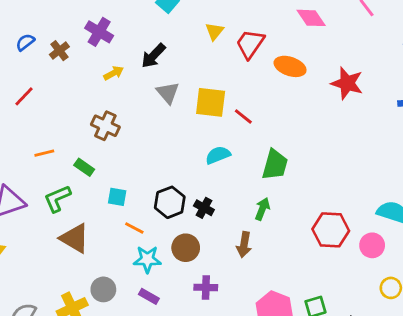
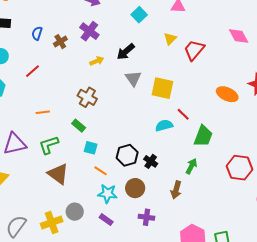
blue semicircle: (25, 42) -> (37, 33), turned -40
orange ellipse: (290, 66) -> (227, 94), moved
red line: (243, 117) -> (183, 114), moved
green rectangle: (84, 167) -> (79, 126), moved
red hexagon: (331, 230) -> (239, 168), moved

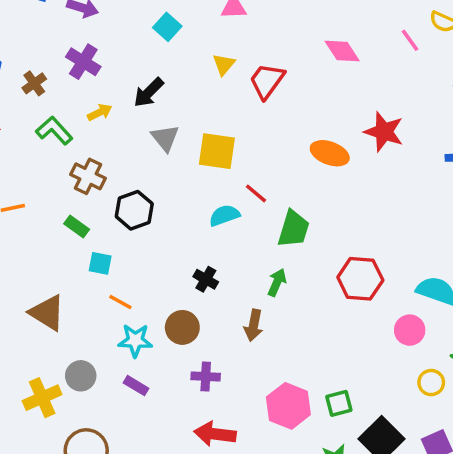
green L-shape: (49, 145) -> (54, 131), moved, turned 70
black hexagon: (127, 155) -> (134, 210), moved

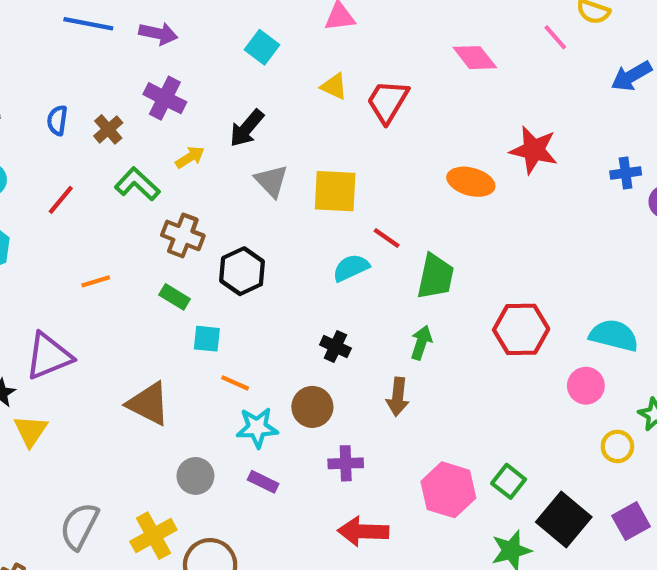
yellow triangle: (224, 64) -> (334, 86), turned -40
yellow cross: (42, 398) -> (153, 536), moved
green square: (339, 403) -> (509, 481), turned -32

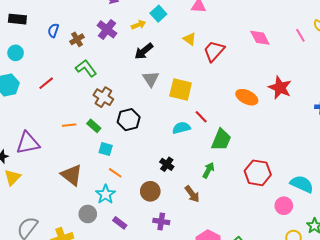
yellow arrow: (190, 157) -> (139, 25), moved
red line: (61, 200) -> (46, 83), moved
orange line: (96, 281) -> (69, 125), moved
brown arrow: (398, 397) -> (192, 194), turned -54
cyan star: (257, 428) -> (106, 194), moved, turned 30

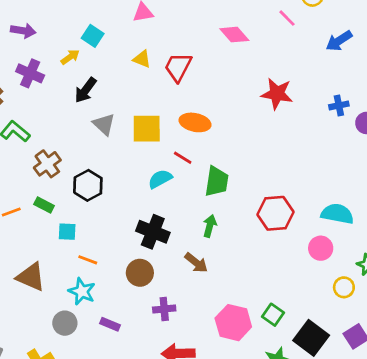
brown cross: (103, 97) -> (47, 164), turned 36
orange ellipse: (247, 97) -> (195, 122), moved
black cross: (167, 164) -> (153, 232), size x1.6

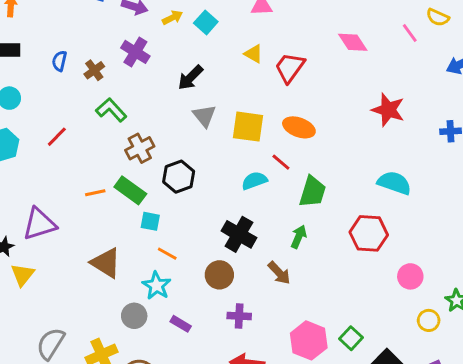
yellow arrow: (70, 57) -> (172, 18), moved
green rectangle: (44, 205) -> (130, 190), size x1.5
cyan semicircle: (337, 214) -> (394, 183), moved

